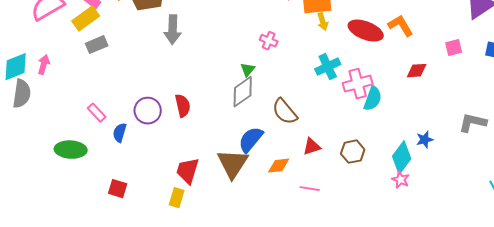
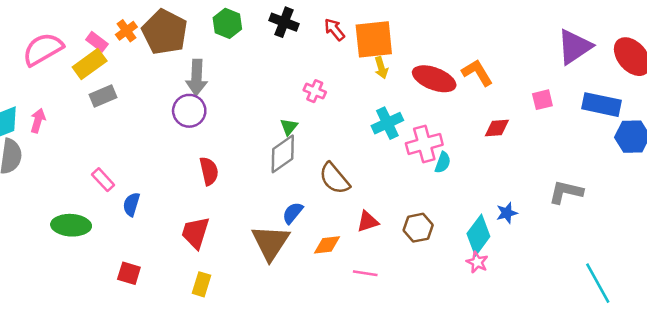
cyan semicircle: (373, 99) -> (443, 162), size x0.7
purple circle: (148, 111) -> (189, 111), moved
blue semicircle: (251, 140) -> (293, 213), size x0.7
red trapezoid: (188, 171) -> (195, 233), moved

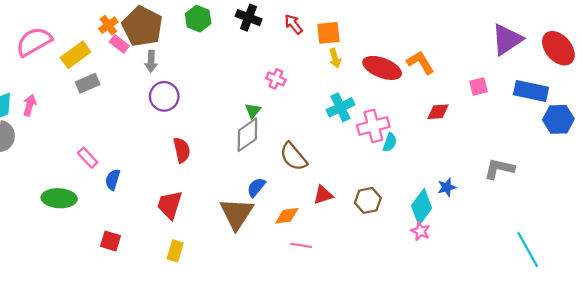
orange square: (374, 39) -> (328, 33), size x0.7
pink rectangle: (97, 42) -> (119, 44), moved
gray arrow: (197, 78) -> (151, 61), moved, size x0.7
pink line: (365, 273) -> (301, 245), moved

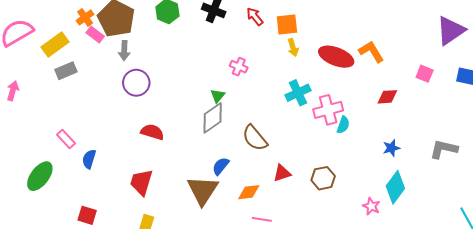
pink square: (478, 87) -> (425, 74), turned 36
red semicircle: (182, 150) -> (152, 132), turned -60
blue star: (447, 187) -> (391, 148), moved
green ellipse: (59, 198) -> (40, 176), turned -56
cyan diamond: (422, 207) -> (395, 187), moved

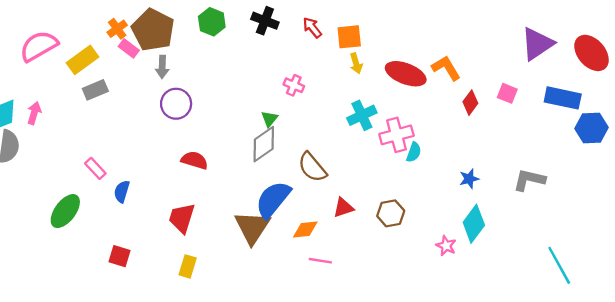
red diamond: (387, 97) -> (470, 103), moved, turned -50
blue semicircle: (221, 166) -> (273, 200), size x1.8

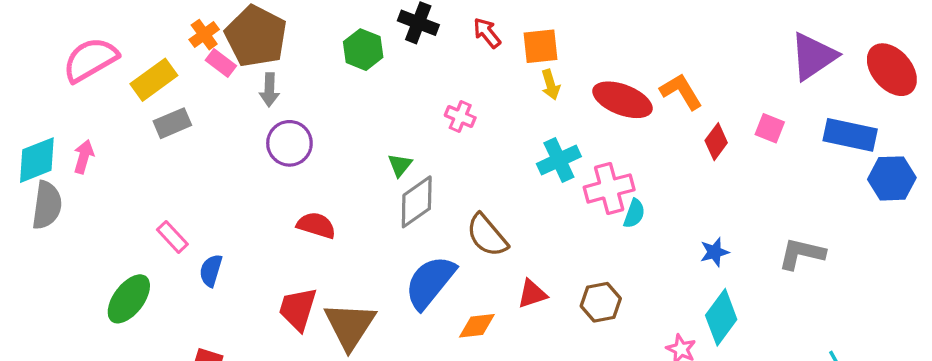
green hexagon: (212, 22) -> (363, 50), moved
green triangle: (270, 119) -> (400, 165), moved
brown triangle: (252, 227) -> (350, 326), moved

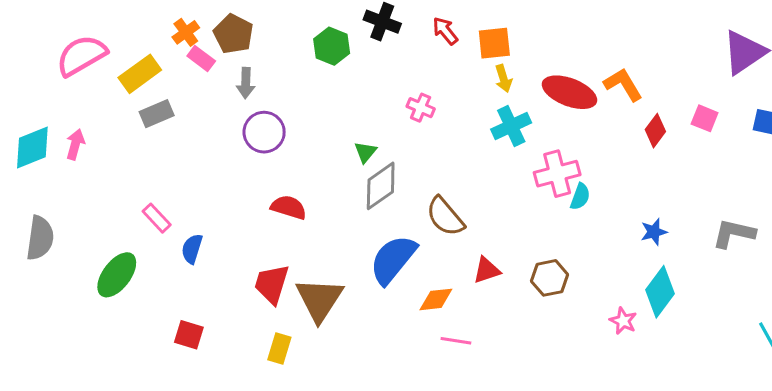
brown pentagon: (256, 36) -> (233, 34), size x0.7
cyan cross: (559, 160) -> (511, 126), moved
gray semicircle: (47, 205) -> (40, 238), moved

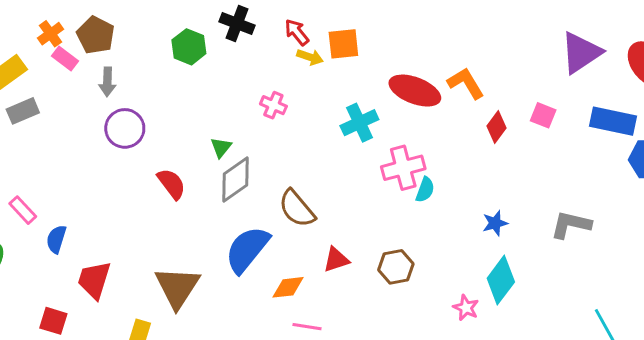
yellow arrow: (503, 78) -> (310, 57), moved, turned -55
red semicircle: (289, 207) -> (171, 184), moved, turned 36
red trapezoid: (272, 284) -> (94, 280), moved

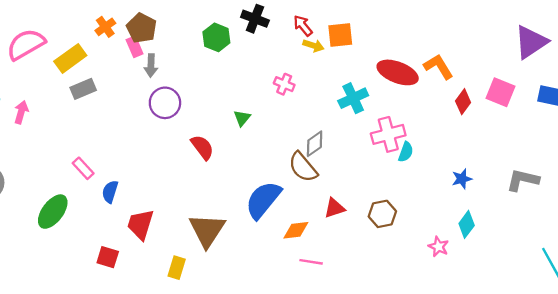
pink rectangle: (65, 58) -> (135, 47), moved, turned 30
pink square: (543, 115) -> (500, 92), size x1.4
gray diamond: (236, 179) -> (315, 144), moved, size x0.7
cyan diamond: (501, 280) -> (467, 224), size x0.7

